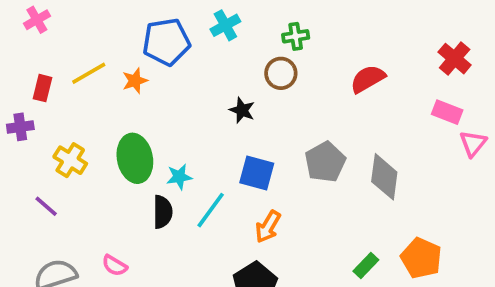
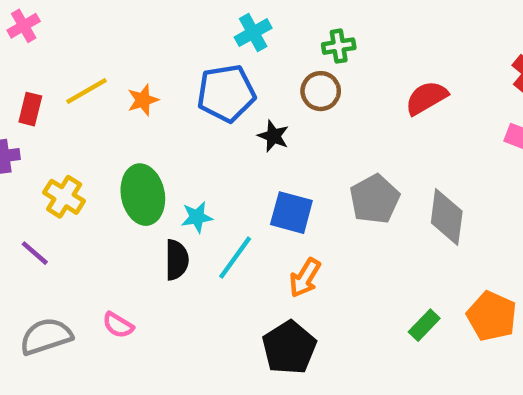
blue pentagon: (166, 42) -> (226, 93), moved

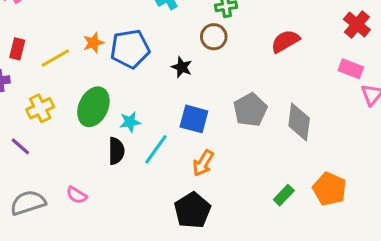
yellow line: (87, 91) -> (55, 58), moved
blue pentagon: (226, 93) -> (130, 49), moved
green ellipse: (143, 195) -> (93, 107), turned 36
yellow cross: (64, 197) -> (40, 108), turned 32

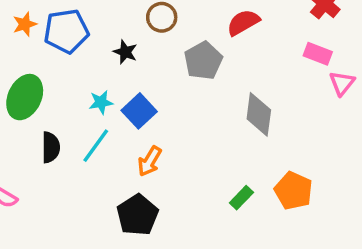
gray pentagon: (250, 110) -> (203, 61), moved
blue square: (194, 119) -> (139, 111), turned 32
cyan star: (130, 122) -> (101, 102), moved

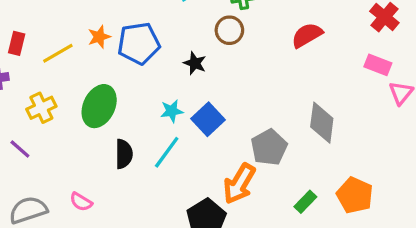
gray pentagon: (203, 61) -> (269, 147), moved
orange arrow: (150, 161) -> (239, 184), moved, size x1.4

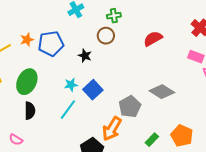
gray diamond: (322, 123) -> (162, 92), turned -65
black semicircle: (124, 154) -> (30, 111), moved

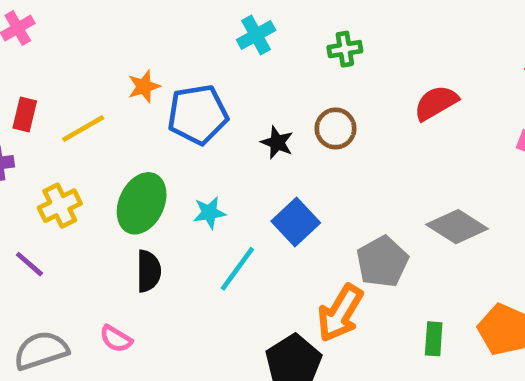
brown circle: (106, 36) -> (336, 129), moved
orange star: (27, 40) -> (144, 86), moved
cyan star: (71, 85) -> (209, 213), moved
green rectangle: (152, 140) -> (434, 339), turned -40

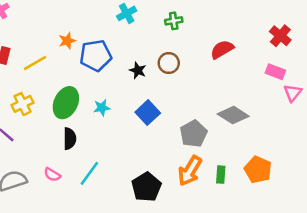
cyan line: (237, 269) -> (89, 173), moved
orange arrow: (340, 313) -> (190, 171), moved

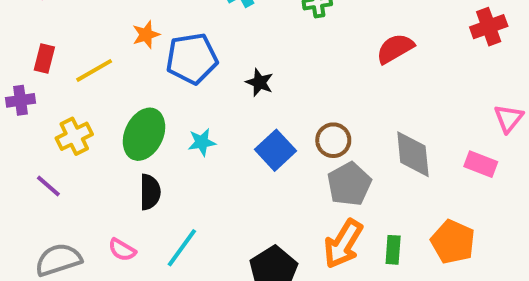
red cross: (280, 36) -> (489, 27), turned 30
brown circle: (169, 63) -> (333, 140), moved
pink rectangle: (275, 72) -> (481, 164), moved
gray diamond: (233, 115) -> (413, 154), turned 52

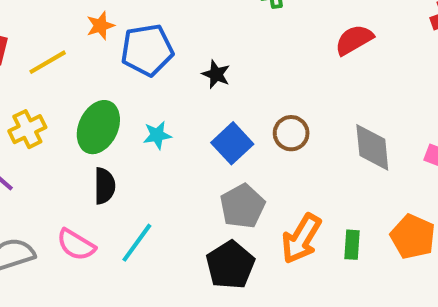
gray pentagon: (349, 184) -> (242, 206), moved
pink semicircle: (122, 250) -> (76, 245), size x1.4

